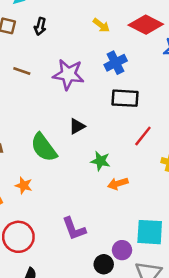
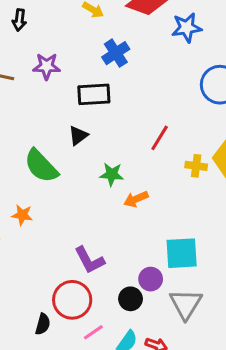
purple star: (68, 74) -> (47, 66), moved, size x0.7
black rectangle: (125, 98) -> (94, 94), moved
red circle: (18, 237) -> (72, 300), moved

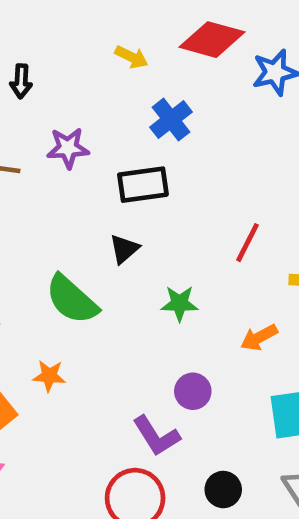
orange arrow: (136, 199) -> (259, 337), moved
purple circle: (151, 279) -> (193, 391), moved

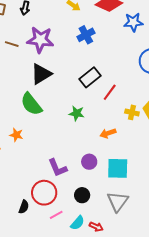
purple star: (68, 148) -> (40, 40), size x1.5
black rectangle: (143, 185) -> (90, 77), moved, turned -40
black triangle: (124, 249) -> (41, 74), moved, size x1.6
purple circle: (193, 391) -> (89, 162), moved

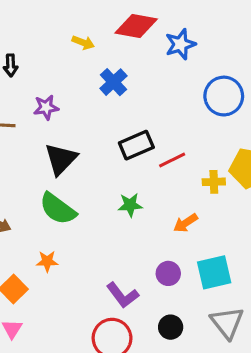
purple star: (40, 40) -> (46, 107), size x0.6
black rectangle: (90, 77) -> (136, 145), turned 30
red line: (110, 92) -> (172, 160), turned 42

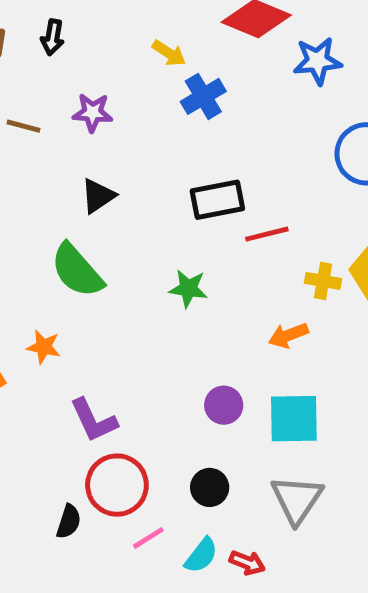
yellow arrow: (83, 43) -> (169, 53), moved
black triangle: (61, 159) -> (98, 196), size x0.7
orange arrow: (186, 223) -> (288, 335), moved
purple L-shape: (123, 295) -> (94, 420), moved

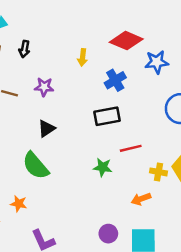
yellow arrow: (169, 53) -> (82, 57), turned 63
blue cross: (203, 96) -> (115, 80), moved
black rectangle: (217, 200) -> (107, 116), moved
green star: (188, 289) -> (103, 167), moved

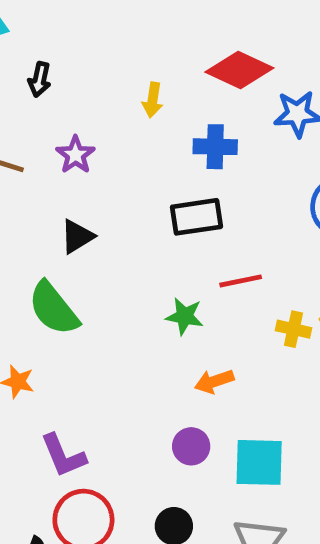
blue cross: (115, 80) -> (215, 147), turned 30
purple star: (44, 87) -> (75, 155), turned 30
orange arrow: (141, 199) -> (214, 381), moved

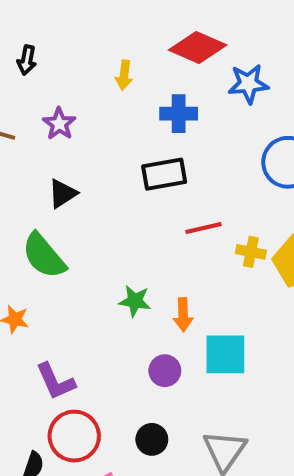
green star: (185, 316) -> (135, 301), moved
yellow cross: (294, 329) -> (251, 252), moved
orange arrow: (214, 381) -> (183, 315), turned -72
cyan square: (259, 462) -> (225, 354), moved

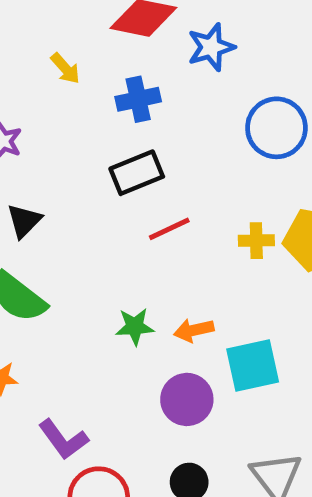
yellow arrow: (124, 75) -> (65, 68), turned -36
red line: (203, 228) -> (169, 229), moved
orange arrow: (183, 315) -> (194, 330), turned 92
purple circle: (165, 371) -> (187, 399), size x1.4

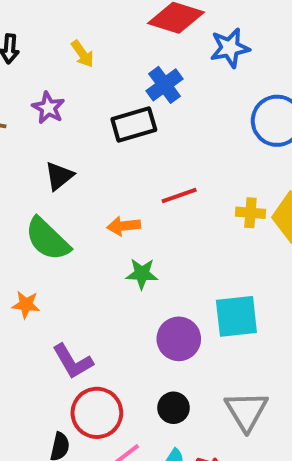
yellow arrow: (65, 68) -> (82, 54), moved
blue cross: (138, 99) -> (165, 85), turned -30
black rectangle: (137, 173) -> (134, 125), moved
orange arrow: (194, 330) -> (124, 226), moved

